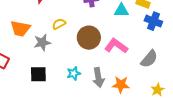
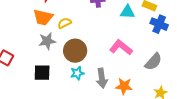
orange trapezoid: (20, 29) -> (43, 17), moved
brown circle: (89, 38) -> (75, 51), moved

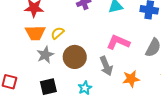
cyan star: (77, 73) -> (85, 88), moved
gray arrow: (102, 78) -> (106, 66), moved

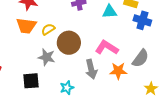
gray star: (45, 55) -> (47, 57), moved, turned 30
brown circle: (75, 57) -> (69, 43), moved
orange star: (131, 79) -> (118, 71), moved

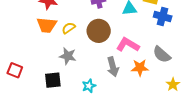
brown circle: (69, 43) -> (99, 31), moved
gray semicircle: (141, 58) -> (162, 55), turned 96

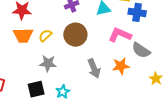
pink L-shape: (128, 45) -> (120, 35), moved
cyan star: (89, 86) -> (63, 92), moved

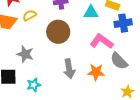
blue cross: (137, 12) -> (123, 23), turned -30
yellow semicircle: (45, 35) -> (29, 15), moved

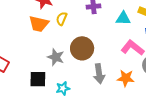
yellow semicircle: (29, 15) -> (62, 19), turned -40
brown circle: (58, 32) -> (82, 48), moved

